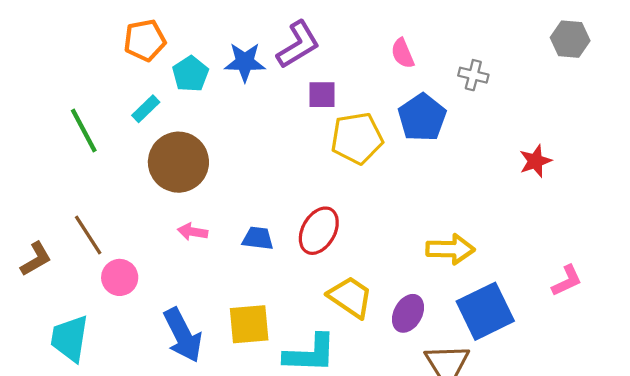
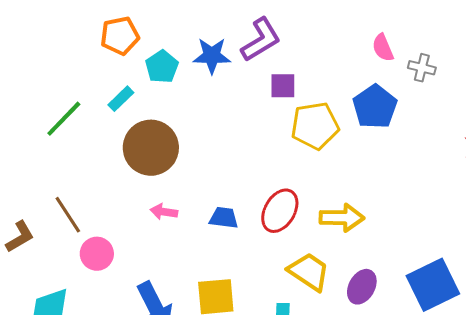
pink semicircle: (403, 53) -> (383, 48), moved
green line: (84, 131) -> (64, 119), turned 72
yellow arrow: (450, 249) -> (342, 218), moved

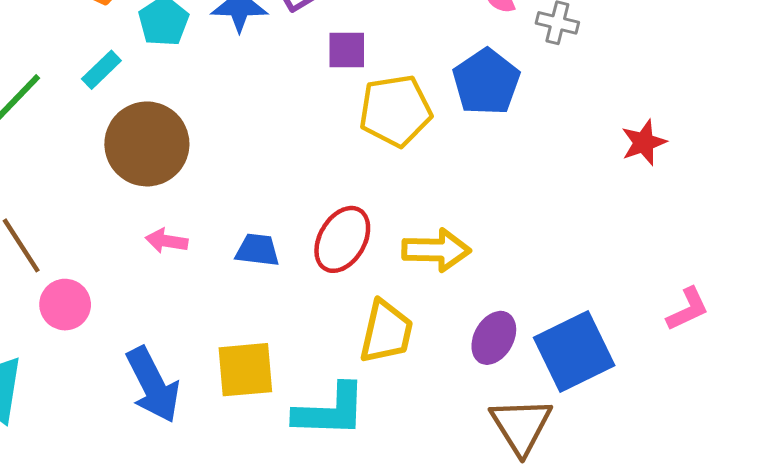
yellow trapezoid: (309, 272) -> (386, 332), turned 69
purple ellipse: (362, 287) -> (494, 338), moved

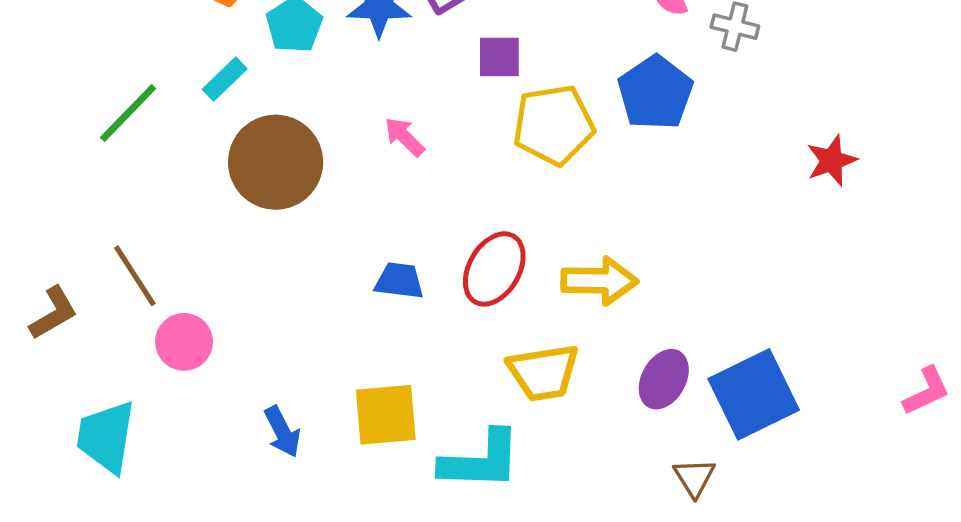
pink arrow: (167, 241) -> (404, 137), moved, turned 36
pink L-shape: (688, 309) -> (927, 391), moved
yellow trapezoid: (386, 332) -> (543, 372), turned 68
blue arrow: (153, 385) -> (282, 432), size x0.6
brown triangle: (521, 426) -> (694, 477), size x0.6

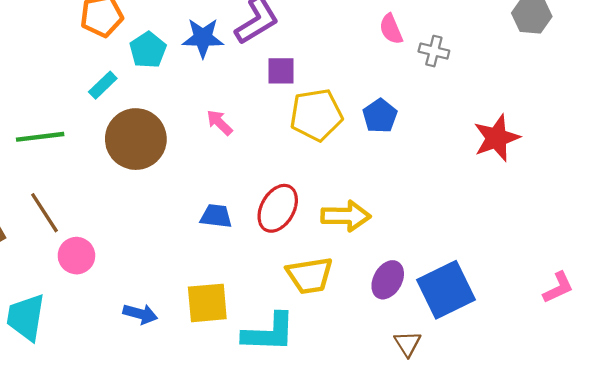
blue pentagon: (655, 93) -> (380, 116), moved, size x0.7
green line: (128, 113) -> (40, 137), moved, turned 39
red star: (832, 160) -> (497, 138), size x1.4
blue arrow: (282, 432) -> (140, 314), turned -48

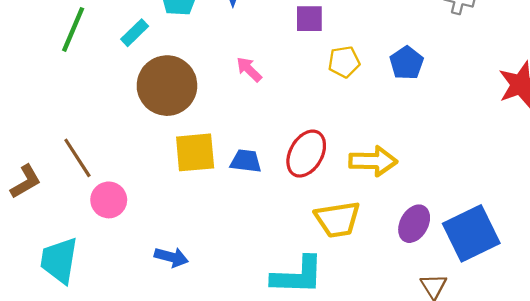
yellow pentagon: (316, 115) -> (344, 62), size x0.6
green line: (40, 137) -> (73, 29), moved, turned -60
yellow square: (207, 303) -> (195, 152), moved

